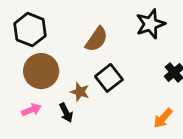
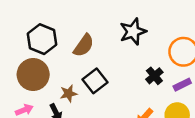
black hexagon: (30, 30) -> (42, 39), moved
brown star: (80, 92) -> (68, 93), turned -30

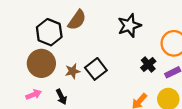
brown semicircle: (84, 45) -> (77, 20), moved
brown star: (68, 93) -> (73, 71), moved

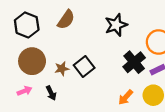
black hexagon: (49, 32) -> (27, 25), moved
black cross: (148, 64) -> (134, 62), size x1.5

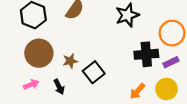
black cross: (134, 62) -> (146, 54), turned 35
black square: (84, 66) -> (94, 72), moved

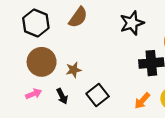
black square: (94, 72) -> (98, 95), moved

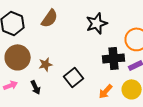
black square: (98, 95) -> (74, 77), moved

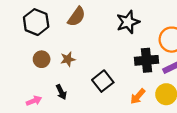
brown circle: (18, 57) -> (42, 59), size x0.6
brown star: (46, 64) -> (68, 59), moved
pink arrow: (11, 85) -> (34, 101), moved

